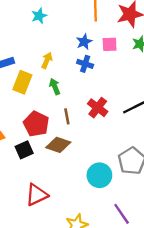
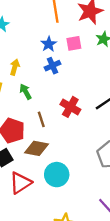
blue cross: (85, 64) -> (53, 66), turned -35
cyan circle: (99, 175) -> (57, 175), moved
red triangle: (37, 195) -> (20, 183), moved

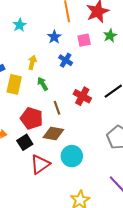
blue star: (49, 44) -> (54, 37), moved
blue cross: (53, 66) -> (66, 60), turned -32

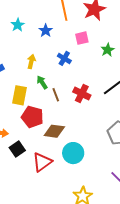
green star: (110, 36) -> (108, 50), moved
blue star: (54, 37) -> (46, 31), moved
yellow rectangle: (14, 84) -> (20, 95), moved
brown line: (57, 108) -> (56, 95), moved
black square: (25, 142) -> (17, 149), moved

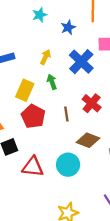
blue cross: (64, 58) -> (81, 62), size x1.6
brown line: (56, 95) -> (66, 114), moved
brown diamond: (54, 131) -> (88, 140), moved
red triangle: (42, 162) -> (33, 167), turned 30

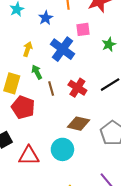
brown line: (66, 114) -> (51, 89), moved

